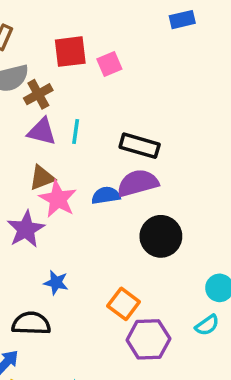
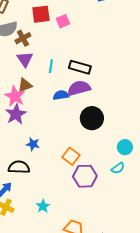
purple triangle: (42, 132) -> (25, 59), turned 42
cyan line: (76, 132) -> (51, 66), moved
pink star: (58, 199) -> (15, 96), moved

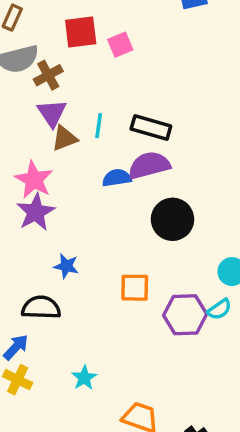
brown triangle: (25, 85) -> (64, 138), moved
orange square: (71, 156) -> (135, 288), turned -36
purple hexagon: (85, 176) -> (185, 315), moved

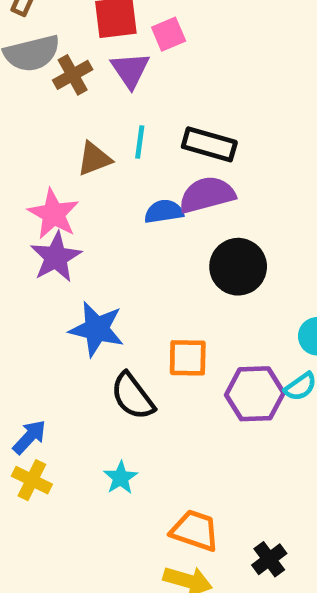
purple triangle: (52, 113) -> (130, 70), moved
blue star: (66, 266) -> (97, 329), size x1.6
black semicircle: (41, 308) -> (133, 396), moved, turned -129

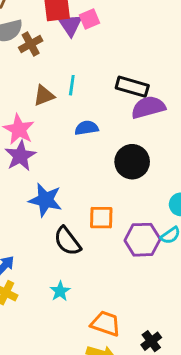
purple triangle: (130, 70) -> (70, 25), moved
black rectangle: (209, 144) -> (132, 87), moved
purple semicircle: (207, 195) -> (148, 107), moved

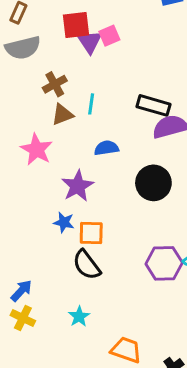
brown cross: (31, 44) -> (55, 84), moved
purple star: (20, 156) -> (78, 186), moved
blue star: (45, 200) -> (64, 222), size x0.6
orange square: (101, 218) -> (91, 233), moved

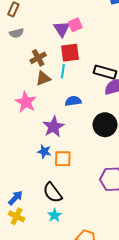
red square: (76, 25) -> (70, 53), moved
gray semicircle: (23, 48) -> (16, 33), size x0.6
black semicircle: (87, 265) -> (53, 193), moved

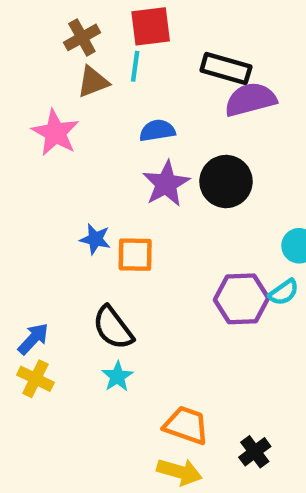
purple star: (54, 127) -> (166, 184), moved

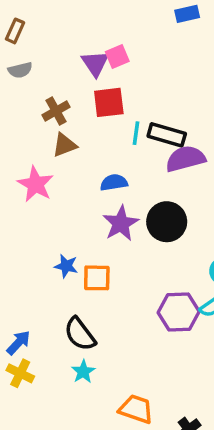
cyan line: (135, 66) -> (136, 133), moved

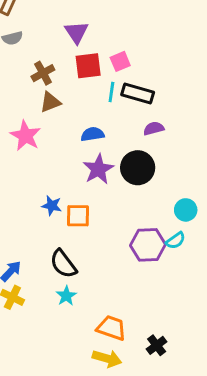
pink square: (117, 56) -> (120, 61), moved
purple semicircle: (185, 159) -> (154, 128), moved, size x0.6

